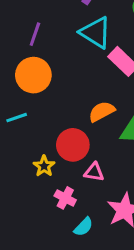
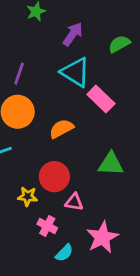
orange semicircle: (102, 111) -> (61, 129), moved
yellow star: (44, 166) -> (28, 196), turned -30

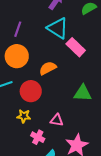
red circle: (54, 177) -> (31, 91), moved

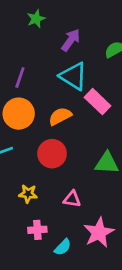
orange semicircle: (48, 68) -> (60, 116), moved
red circle: (31, 91) -> (52, 154), moved
pink cross: (38, 137) -> (37, 230), moved, turned -32

